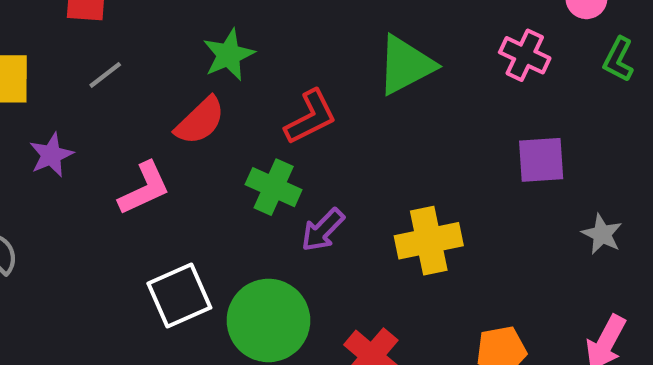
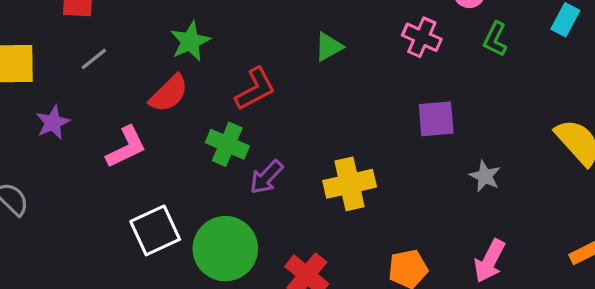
green triangle: (406, 65) -> (329, 47), size x0.6

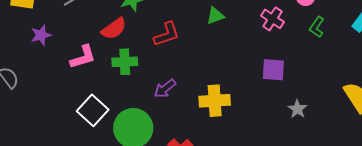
green cross: (227, 144) -> (125, 62), moved, turned -35
white square: (155, 230) -> (93, 110), turned -32

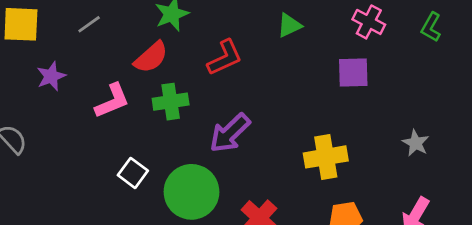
purple square: (273, 70) -> (353, 72), moved
purple arrow: (165, 89) -> (230, 133), size x1.4
yellow cross: (215, 101) -> (326, 157), moved
white square: (93, 110) -> (133, 173), size x0.7

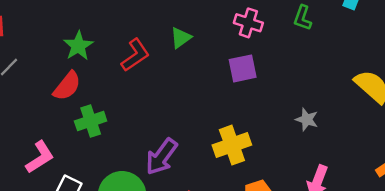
red L-shape: (225, 58) -> (135, 55), moved
pink L-shape: (112, 101) -> (40, 157), moved
purple arrow: (230, 133) -> (161, 157), moved

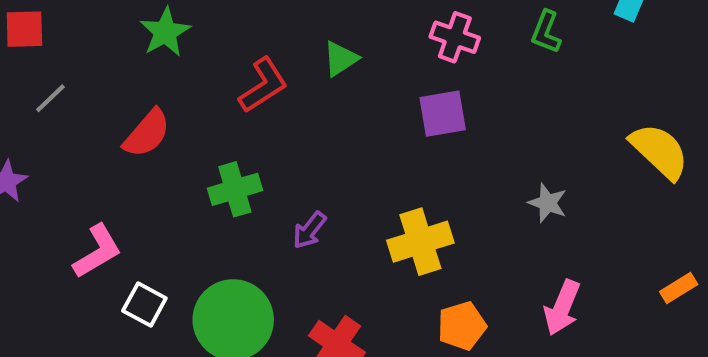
green star: (78, 46) -> (165, 32), moved
green cross: (91, 121) -> (235, 189), moved
purple arrow: (161, 157) -> (309, 230), moved, size x0.6

